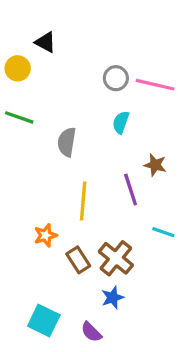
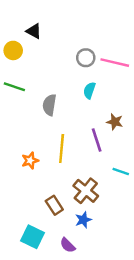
orange star: (45, 235) -> (30, 161), moved
brown rectangle: (78, 260) -> (54, 205), moved

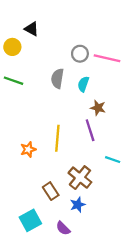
gray semicircle: (49, 105) -> (57, 78), moved
brown star: (115, 122) -> (98, 108), moved
cyan square: (33, 237) -> (30, 220), turned 35

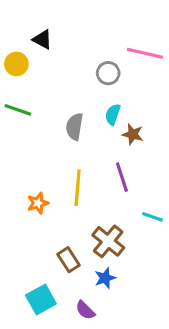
pink line: (107, 58) -> (145, 53), moved
gray semicircle: (57, 78) -> (75, 127), moved
brown star: (98, 108) -> (133, 134), moved

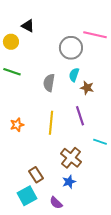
gray circle: (108, 73) -> (71, 48), size x1.5
orange star: (38, 203) -> (17, 125), moved
brown rectangle: (68, 260) -> (36, 175), moved

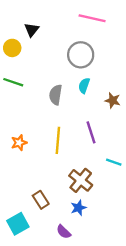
black triangle: (28, 26) -> (32, 30), turned 40
pink line: (95, 35) -> (92, 18), moved
brown star: (87, 88) -> (113, 100), moved
cyan square: (27, 196) -> (18, 224), moved

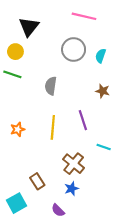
black triangle: (32, 30) -> (29, 27), size x1.5
yellow circle: (12, 48) -> (15, 52), moved
cyan semicircle: (84, 86) -> (101, 56), moved

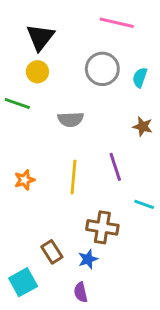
yellow circle: (15, 52) -> (37, 72), moved
gray semicircle: (51, 86) -> (71, 119), turned -102
brown cross: (74, 164) -> (102, 227), turned -30
blue star: (71, 189) -> (88, 259), moved
purple semicircle: (58, 210) -> (81, 292), turned 32

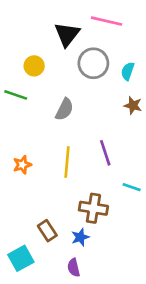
black triangle: (40, 37) -> (67, 34), moved
gray semicircle: (71, 119) -> (64, 109), turned -60
brown star: (143, 127) -> (133, 105), moved

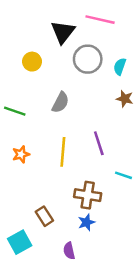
green line: (16, 95) -> (15, 111), moved
blue star: (80, 237) -> (86, 222), moved

